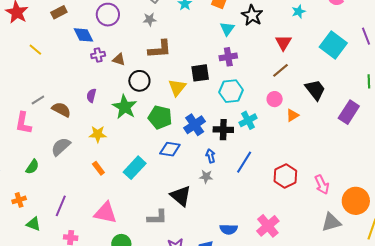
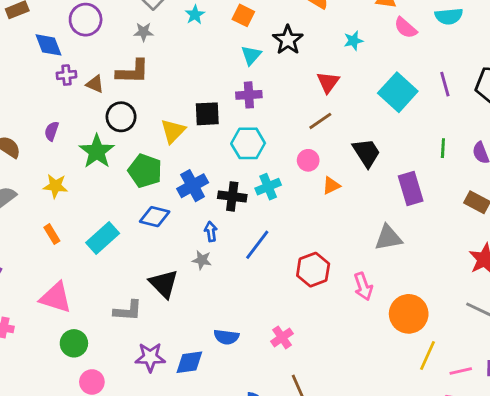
brown L-shape: (160, 49) -> (133, 72), moved
purple rectangle: (349, 112) -> (411, 189), turned -55
gray triangle: (331, 222) -> (388, 238), moved
pink cross: (268, 226) -> (282, 337), size x0.7

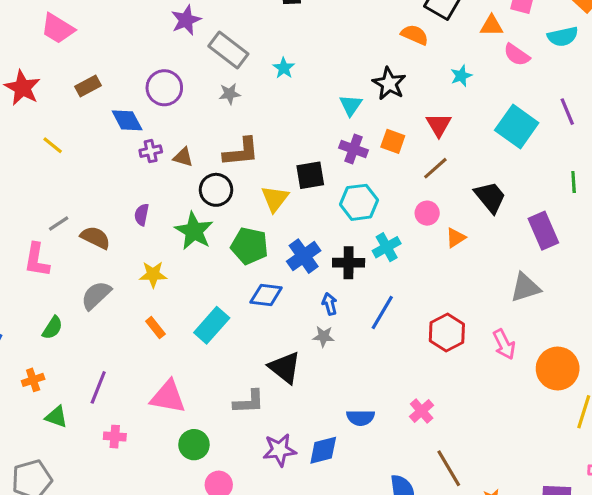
orange square: (243, 15) -> (393, 141), moved
brown L-shape: (133, 72) -> (241, 152), moved
purple cross: (249, 95) -> (353, 149), turned 30

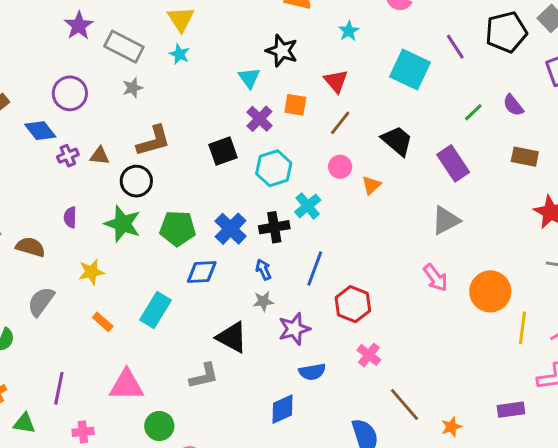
purple cross: (353, 149) -> (259, 119), turned 35
green line: (574, 182) -> (473, 112), turned 60
yellow triangle: (275, 199) -> (181, 19), moved
red hexagon: (447, 332) -> (353, 304), moved
purple star: (280, 450) -> (294, 329), moved

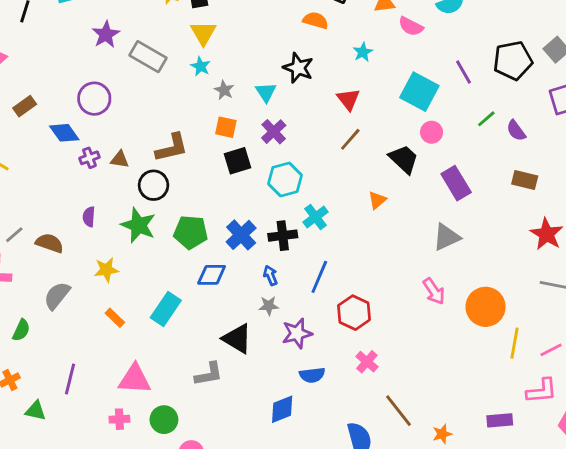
gray star: (133, 88) -> (224, 90), moved, turned -30
orange square: (295, 105) -> (226, 127), moved
green line: (473, 112) -> (486, 119), moved
pink circle: (340, 167) -> (432, 132), moved
pink cross: (83, 432) -> (119, 419), moved

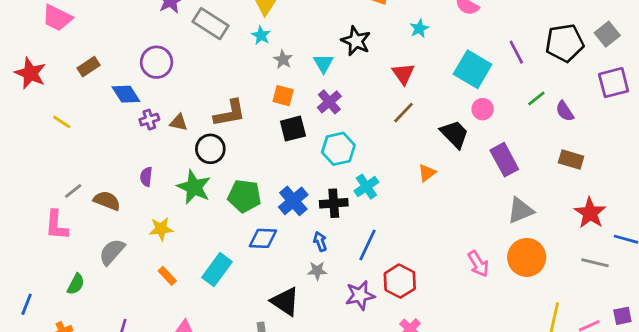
gray triangle: (446, 237) -> (520, 210), moved
orange circle: (486, 307) -> (527, 257), moved
purple star: (297, 333) -> (360, 295), moved

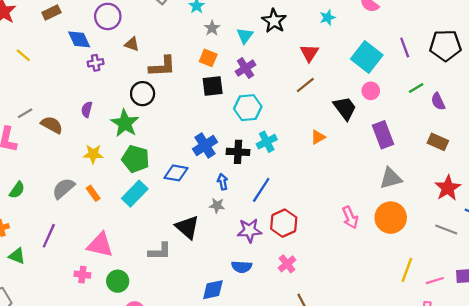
brown triangle: (179, 122) -> (132, 44), moved
green pentagon: (244, 196) -> (136, 159), moved
gray semicircle: (112, 252) -> (63, 188), moved

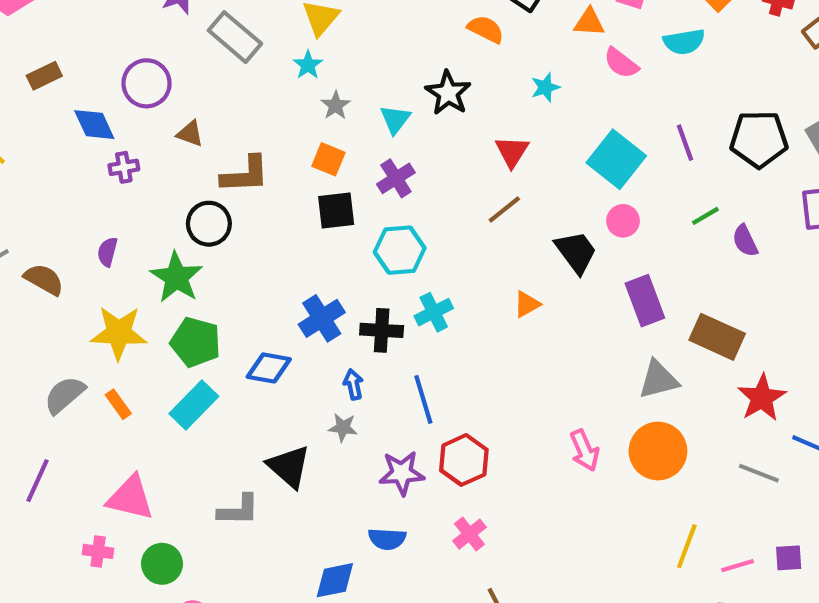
brown rectangle: (438, 142) -> (717, 337), moved, size x1.4
yellow star: (93, 154) -> (119, 333), size x1.5
blue line: (261, 190) -> (423, 399), turned -50

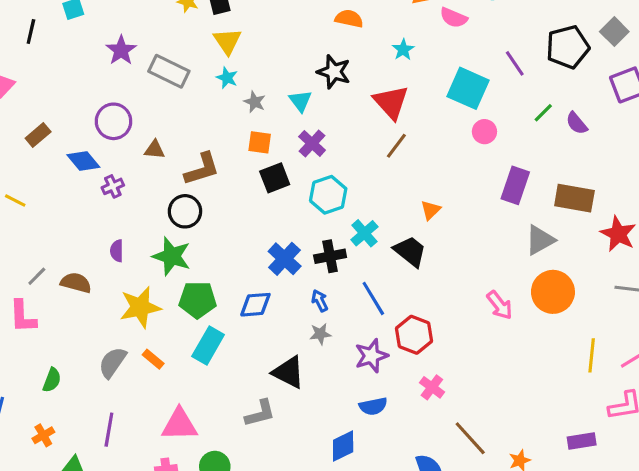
red triangle: (512, 151) -> (391, 102), size x1.4
black trapezoid: (576, 252) -> (410, 251), moved
purple rectangle: (645, 301) -> (515, 185), turned 54

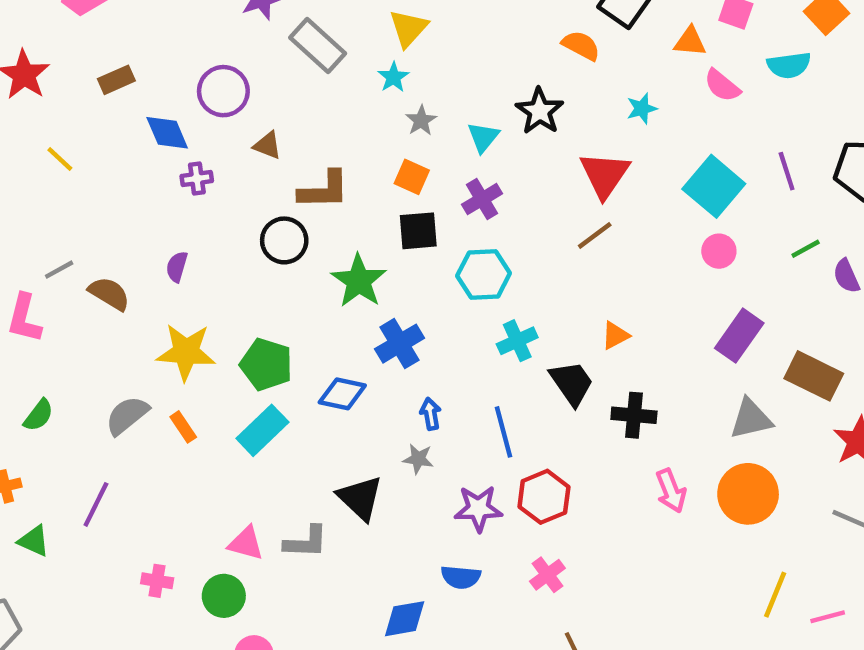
green star: (172, 256) -> (359, 281), moved
black cross: (330, 256) -> (634, 415), moved
pink triangle: (180, 425) -> (246, 543), moved, size x0.7

